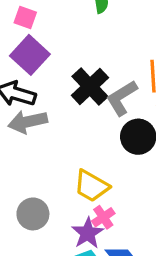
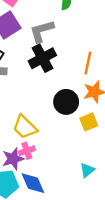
gray L-shape: (122, 98) -> (42, 31), moved

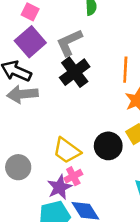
black circle: (66, 102) -> (108, 146), moved

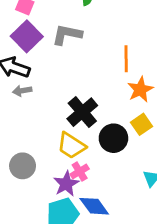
gray L-shape: (69, 42) -> (67, 35), turned 40
black cross: (75, 72) -> (82, 112), moved
gray arrow: (22, 94) -> (22, 91), size x0.6

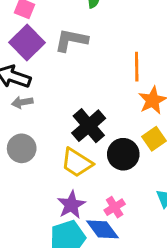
gray circle: (23, 166) -> (22, 148), moved
pink cross: (80, 172) -> (115, 207), moved

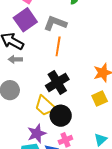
orange line: (137, 67) -> (58, 46), moved
black circle: (123, 154) -> (61, 116), moved

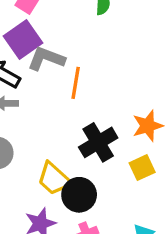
gray L-shape: (55, 23) -> (46, 59), moved
black cross: (57, 82) -> (98, 142), moved

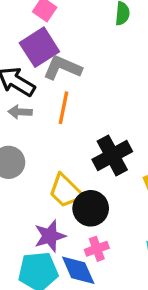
orange line: (76, 83) -> (64, 108), moved

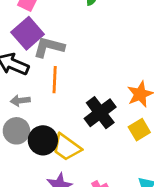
gray arrow: (20, 112) -> (20, 101), moved
black circle: (91, 208) -> (43, 140), moved

